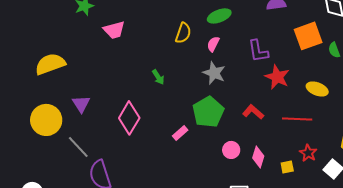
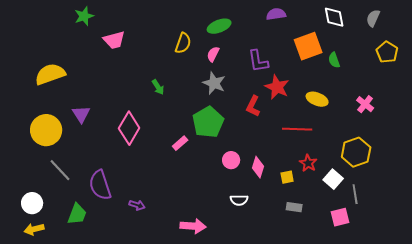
red L-shape: (253, 112) -> (253, 106), moved, turned -105
gray line: (78, 147) -> (60, 170), moved

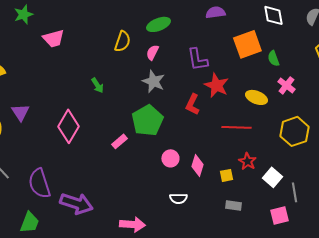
pink cross: (365, 104) -> (286, 85), moved
yellow hexagon: (356, 152) -> (294, 131), moved
purple arrow: (137, 205) -> (76, 203), size x2.0
green trapezoid: (77, 214) -> (29, 222), moved

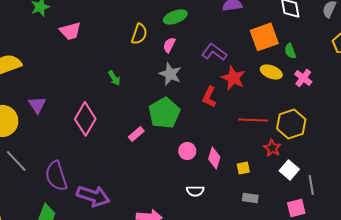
purple L-shape: (197, 59) -> (214, 52), turned 135
yellow ellipse: (256, 97) -> (271, 72), moved
yellow hexagon: (294, 131) -> (291, 124), moved
red star: (247, 161) -> (272, 148), moved

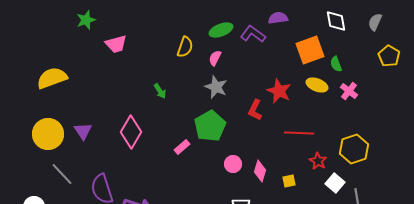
purple L-shape: (214, 52) -> (253, 34), moved
purple triangle: (37, 105) -> (83, 131), moved
yellow hexagon: (291, 124) -> (354, 149), moved

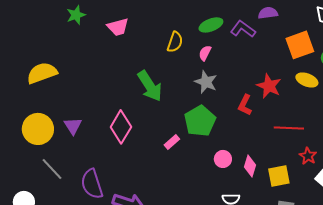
pink trapezoid: (116, 44) -> (118, 27), moved
green arrow: (160, 91) -> (150, 86), size x2.0
yellow square: (289, 181) -> (279, 176), size x1.6

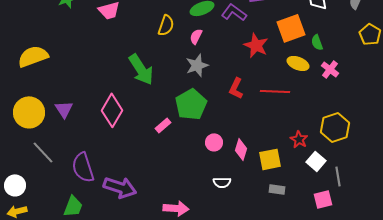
gray star: (206, 82) -> (197, 65), turned 30
red star: (269, 86) -> (256, 45), moved
red line: (289, 128) -> (275, 91), moved

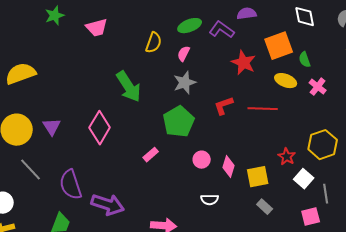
red L-shape: (236, 88) -> (224, 106), turned 45
pink rectangle: (163, 125) -> (151, 155), moved
gray rectangle: (277, 189) -> (265, 207), turned 35

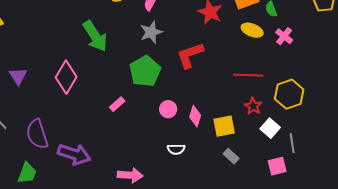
red L-shape: (224, 106) -> (190, 55), size x1.4
red line: (263, 109) -> (248, 75), moved

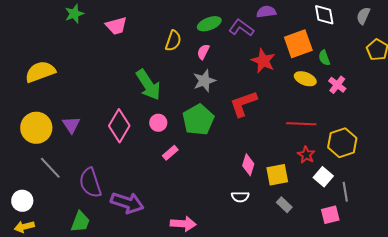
pink circle: (168, 109) -> (158, 123), moved
white semicircle: (176, 149) -> (240, 197), moved

